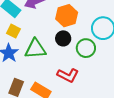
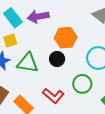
yellow square: (13, 31) -> (10, 41), turned 32
green circle: (86, 48) -> (82, 84), moved

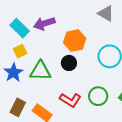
green circle: (82, 84) -> (98, 96), moved

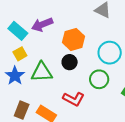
green circle: (98, 96) -> (99, 79), moved

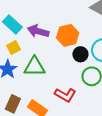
purple arrow: (42, 25) -> (38, 31), moved, turned 35
black circle: (70, 62) -> (80, 54), moved

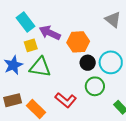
yellow square: (14, 48) -> (31, 45), moved
brown rectangle: (13, 104) -> (13, 100), turned 42

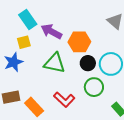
yellow square: (31, 45) -> (24, 42), moved
green triangle: (40, 67) -> (55, 63), moved

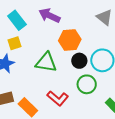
purple arrow: (51, 31) -> (49, 16), moved

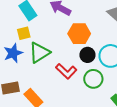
green triangle: (46, 62) -> (39, 53), moved, turned -45
red L-shape: (58, 98) -> (66, 71), moved

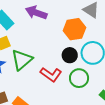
orange hexagon: (79, 34) -> (74, 29), moved

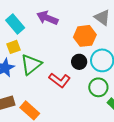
green circle: (79, 78) -> (98, 87), moved

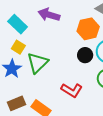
yellow square: (14, 47) -> (18, 47), turned -32
red L-shape: (60, 80) -> (72, 90), moved

